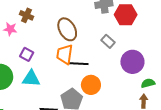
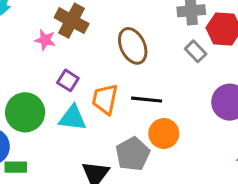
brown cross: (27, 15) -> (72, 21), size x1.5
gray rectangle: (108, 41) -> (196, 51), moved
orange trapezoid: (65, 54) -> (105, 99), moved

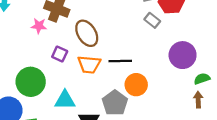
brown ellipse: (133, 46) -> (87, 33), moved
orange trapezoid: (105, 99) -> (89, 64), turned -90
cyan triangle: (72, 118) -> (65, 100), moved

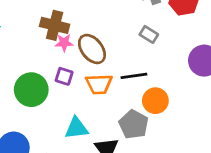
gray rectangle: (152, 20) -> (149, 34), moved
pink star: (39, 26) -> (64, 43), moved
green circle: (31, 82) -> (31, 90), moved

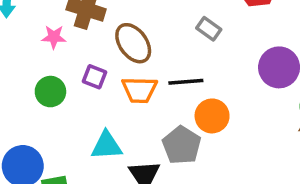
pink star: (64, 43) -> (54, 37), moved
green circle: (31, 90) -> (50, 92), size x0.7

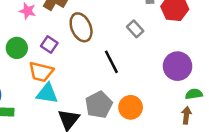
black line: (186, 82) -> (111, 62), turned 55
orange trapezoid: (139, 90) -> (41, 72), moved
orange circle: (212, 116) -> (131, 107), moved

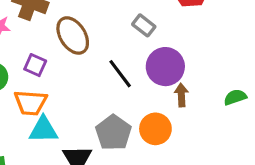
purple circle: (178, 66) -> (165, 67), moved
brown arrow: (186, 115) -> (181, 95), moved

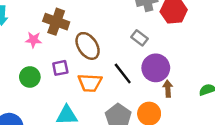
purple square: (35, 65) -> (60, 68), turned -35
orange trapezoid: (31, 103) -> (90, 83), moved

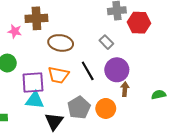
brown cross: (56, 22) -> (36, 18), turned -30
brown ellipse: (88, 46) -> (61, 43), turned -55
purple square: (60, 68) -> (33, 82), moved, size x1.6

